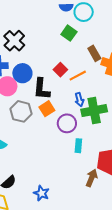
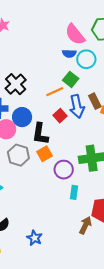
orange line: (78, 76) -> (55, 92), moved
blue arrow: (79, 100) -> (77, 106), moved, size x1.6

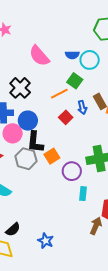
pink semicircle: (75, 34) -> (39, 56), moved
blue arrow: (77, 106) -> (82, 107), size x0.6
black L-shape: (40, 134) -> (35, 142), moved

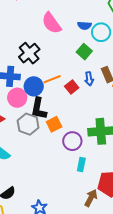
orange line: (59, 94) -> (52, 79), moved

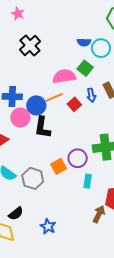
pink semicircle: (51, 23) -> (64, 76), moved, turned 120
black cross: (29, 53) -> (30, 46), moved
gray hexagon: (28, 124) -> (33, 178), moved
orange square: (54, 124) -> (59, 166), moved

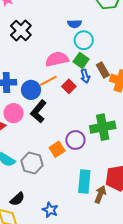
cyan circle: (101, 48) -> (84, 40), moved
green square: (85, 68) -> (81, 60), moved
pink circle: (20, 118) -> (14, 113), moved
black L-shape: (42, 127) -> (38, 111), turned 35
cyan rectangle: (88, 181) -> (84, 181), moved, size x1.6

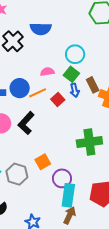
blue semicircle: (75, 24) -> (41, 29), moved, size x1.5
pink semicircle: (57, 59) -> (47, 72), size x0.6
blue circle: (31, 90) -> (20, 88), moved
purple circle: (75, 140) -> (62, 178), moved
brown arrow: (100, 194) -> (70, 215), moved

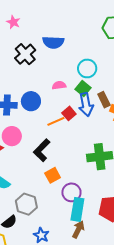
blue arrow: (75, 90) -> (86, 104), size x1.6
orange line: (38, 93) -> (56, 121), moved
black L-shape: (26, 123) -> (42, 150), moved
gray hexagon: (17, 174) -> (26, 204), moved

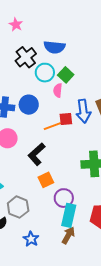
cyan circle: (87, 68) -> (45, 73), moved
pink semicircle: (59, 85) -> (58, 90), turned -80
green square: (83, 88) -> (66, 75), moved
red square: (69, 113) -> (66, 119), turned 32

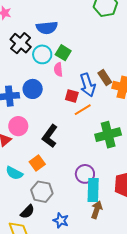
red square: (66, 119) -> (72, 96), turned 32
orange line: (52, 126) -> (83, 110), moved
orange square: (46, 180) -> (37, 163), moved

